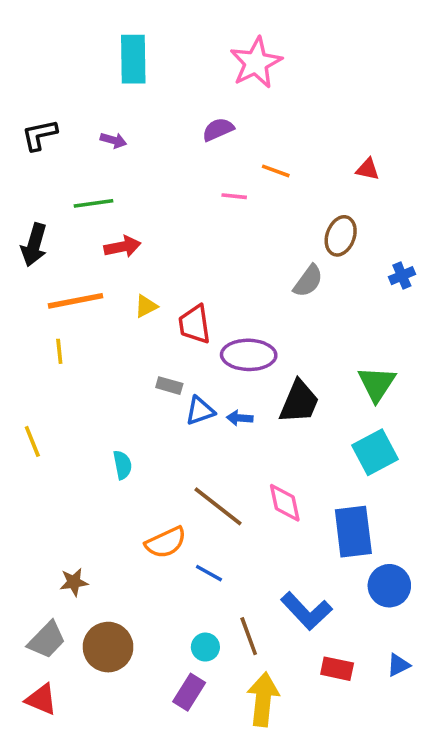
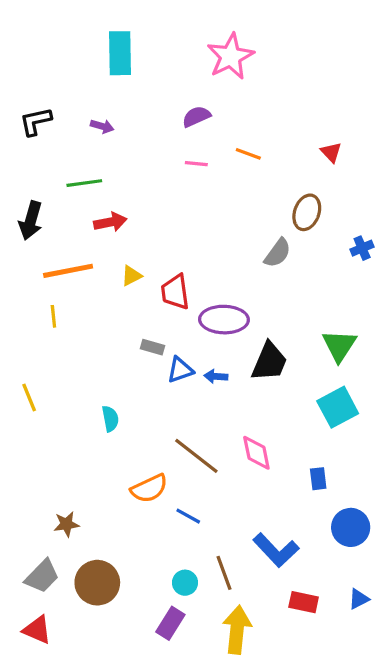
red triangle: (368, 169) -> (331, 152), turned 35
pink line: (234, 196) -> (196, 164), moved
blue rectangle: (353, 532) -> (318, 479), size x0.5

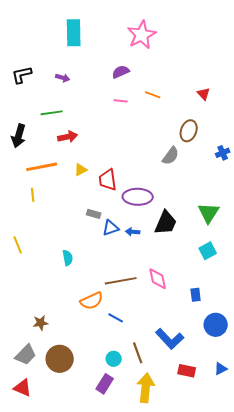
cyan square: (338, 407) -> (208, 251), size x0.7
brown line: (196, 456) -> (121, 281), turned -48

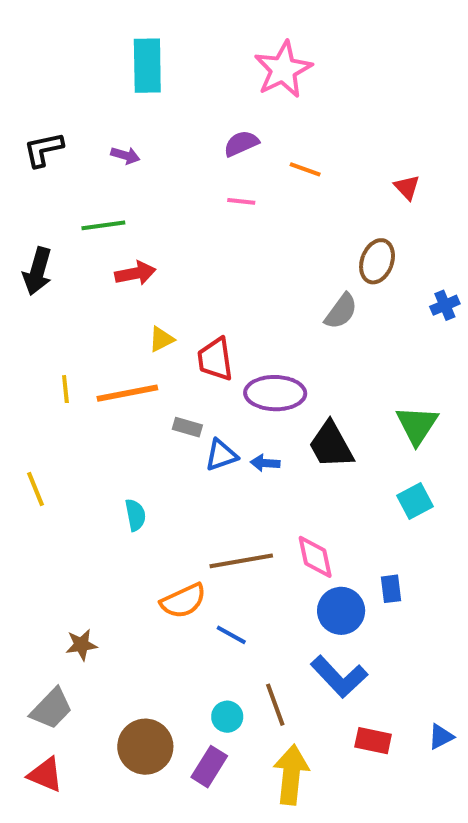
orange line: (153, 95) -> (305, 169), moved
orange line: (42, 167) -> (127, 393), moved
black trapezoid: (166, 223) -> (331, 445), turned 128
blue circle: (216, 325) -> (341, 611), moved
brown circle: (60, 359) -> (145, 747), moved

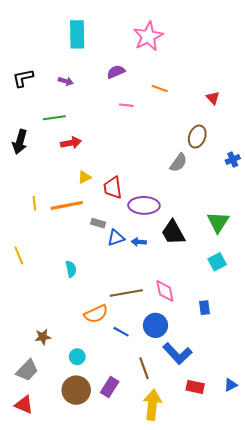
purple semicircle: (241, 143) -> (116, 72), moved
blue circle: (341, 611) -> (155, 325), moved
cyan circle: (227, 717) -> (77, 357), moved
purple rectangle: (209, 767) -> (110, 387), moved

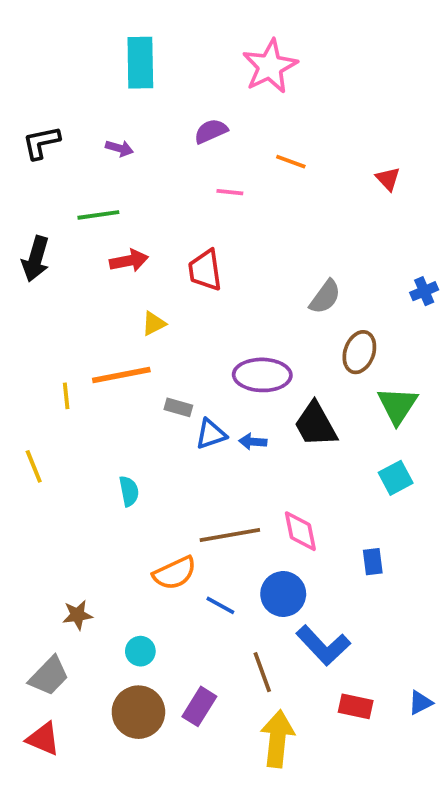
brown ellipse: (197, 137) -> (359, 352), moved
red trapezoid: (113, 188) -> (205, 270), moved
yellow line: (34, 203) -> (66, 396), moved

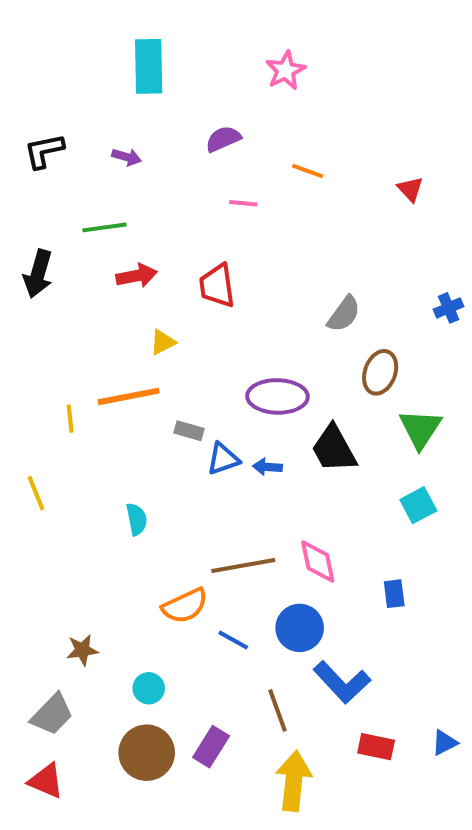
pink star: (270, 66) -> (286, 70), size x0.7

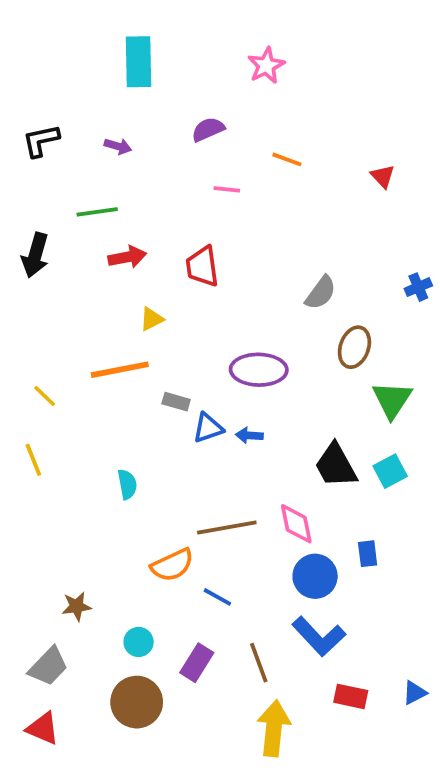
yellow line: (70, 419) -> (45, 396), moved, turned -40
black trapezoid: (334, 449) -> (336, 465), moved
blue circle: (300, 628) -> (315, 576), moved
purple rectangle: (211, 747) -> (197, 663), moved

